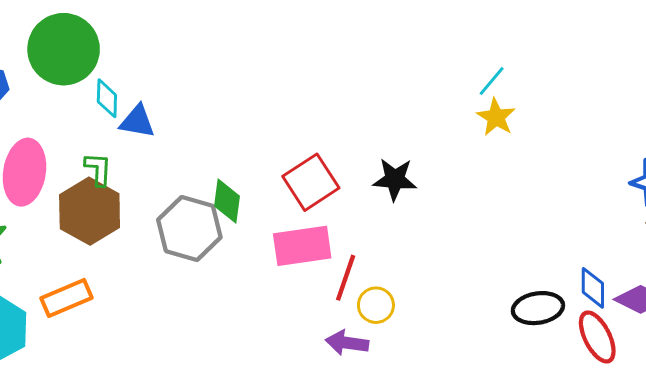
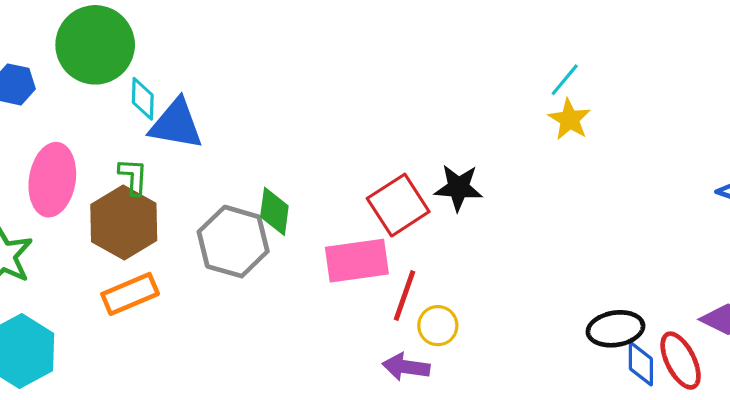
blue triangle: (137, 121) -> (176, 124), size x1.4
red square: (311, 182) -> (398, 205), moved
blue diamond: (593, 288) -> (641, 364), moved
orange rectangle: (66, 298) -> (130, 294), moved

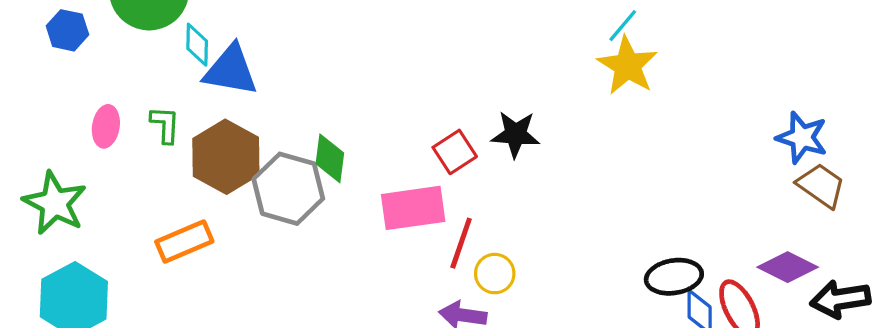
yellow star: (569, 119) -> (628, 66), size x1.4
green L-shape: (133, 177) -> (165, 125), moved
pink ellipse: (52, 180) -> (106, 126), size x0.6
red square: (398, 205) -> (455, 152), size x0.7
brown hexagon: (124, 223) -> (226, 157), moved

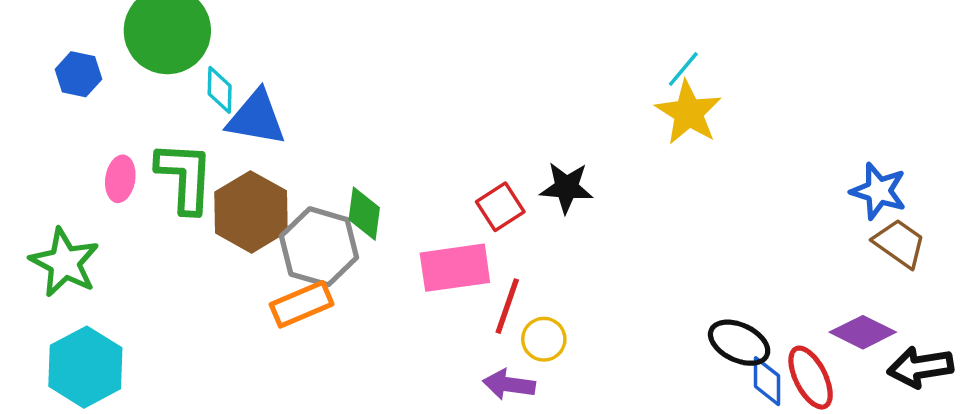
green L-shape: (165, 125) -> (185, 177), size x1.8
orange rectangle: (184, 242) -> (302, 304), moved
black ellipse: (674, 277) -> (739, 343), turned 34

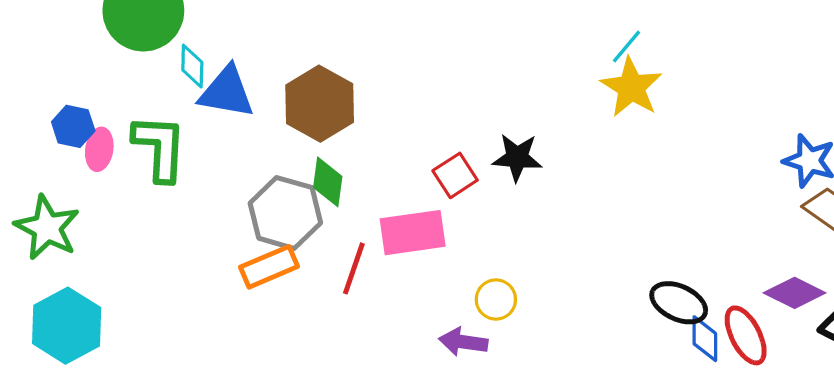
blue hexagon: (78, 74) -> (73, 126), moved
brown hexagon: (251, 212) -> (320, 104), moved
red line: (507, 306) -> (354, 268), moved

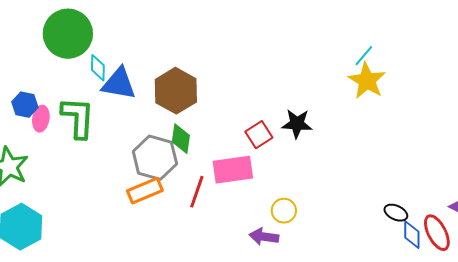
black ellipse: (679, 303) -> (396, 213), size x0.7

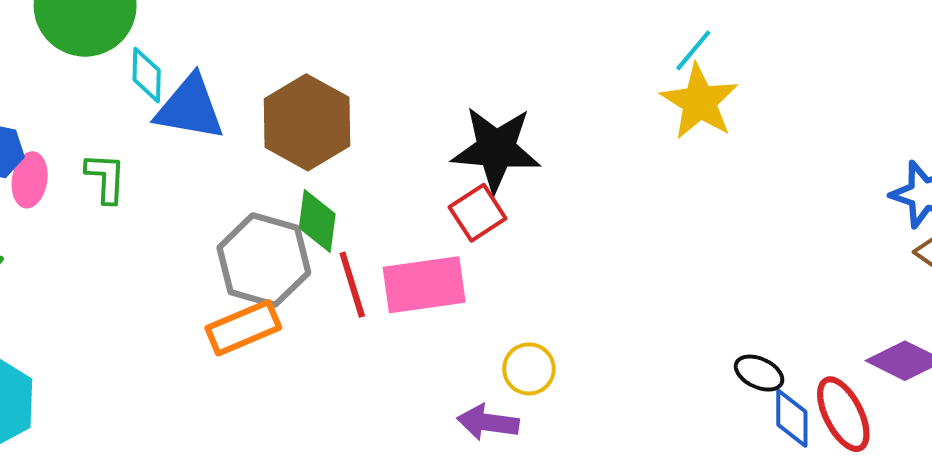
green L-shape: (78, 118) -> (106, 178), size x0.6
black star: (297, 124) -> (496, 149), moved, size x1.4
red line: (197, 192) -> (352, 285), moved, turned -36

